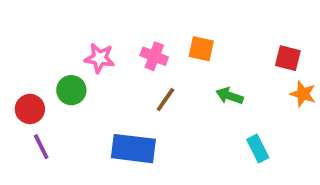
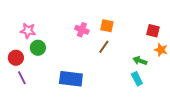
pink star: (100, 58) -> (28, 31), moved
green arrow: (229, 96) -> (140, 61), moved
brown line: (165, 100) -> (104, 47), moved

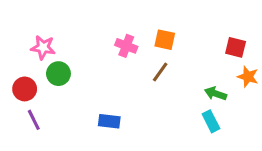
blue rectangle: (71, 79) -> (109, 121), size x0.6

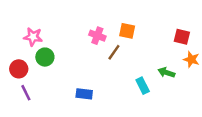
brown line: (160, 72) -> (114, 52), moved
cyan rectangle: (211, 121) -> (143, 86), moved

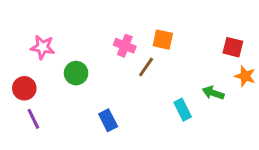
green circle: (45, 57) -> (76, 73), moved
blue rectangle: (84, 94) -> (108, 120), turned 56

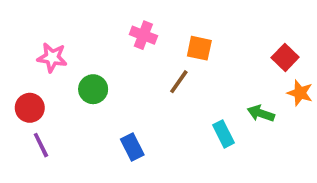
pink cross: (125, 46) -> (143, 35), moved
red square: (233, 47) -> (285, 57), turned 30

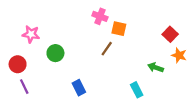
pink cross: (143, 35) -> (100, 16), moved
cyan rectangle: (224, 134) -> (137, 90), moved

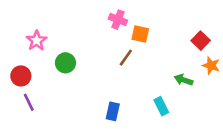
pink star: (31, 34) -> (37, 41), turned 30
blue rectangle: (79, 88) -> (113, 111), moved, turned 40

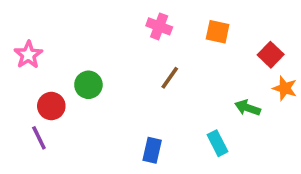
orange square: (140, 34) -> (218, 32), moved
pink star: (37, 41) -> (28, 55), moved
red circle: (21, 76) -> (51, 106), moved

